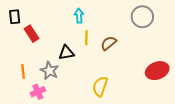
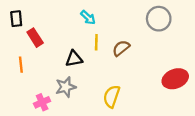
cyan arrow: (79, 16) -> (88, 17), turned 136
gray star: (49, 71) -> (66, 87), moved, turned 30
orange line: (23, 72) -> (21, 65), moved

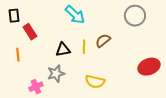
cyan arrow: (88, 17) -> (75, 15), size x1.5
yellow line: (96, 42) -> (84, 47), moved
yellow semicircle: (112, 96) -> (95, 82), turned -96

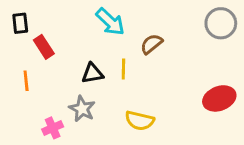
gray circle: (135, 16) -> (221, 23), moved
brown semicircle: (103, 41) -> (151, 44), moved
gray star: (56, 74) -> (82, 109), turned -30

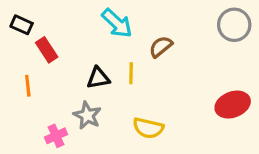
black rectangle: (20, 23) -> (22, 25), turned -60

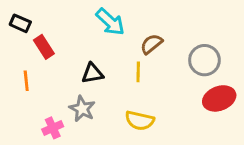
gray circle: (234, 25) -> (204, 60), moved
yellow line: (131, 73) -> (138, 72), moved

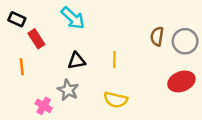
cyan arrow: (110, 22) -> (73, 18), moved
brown semicircle: (151, 44) -> (157, 36), moved, turned -42
gray circle: (204, 60) -> (185, 41), moved
pink cross: (53, 128) -> (44, 106), turned -35

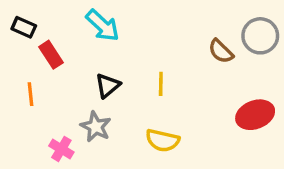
brown semicircle: (157, 36) -> (221, 51), turned -54
gray circle: (185, 41) -> (260, 36), moved
black triangle: (77, 61) -> (108, 86), turned -30

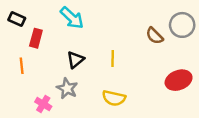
red rectangle: (51, 55) -> (36, 38), turned 48

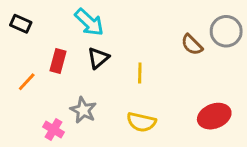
red rectangle: (36, 38) -> (58, 61), moved
black triangle: (75, 60) -> (98, 58), moved
orange line: (22, 66) -> (27, 82), turned 49
red ellipse: (179, 80) -> (214, 116), moved

